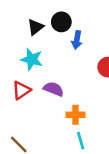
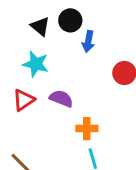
black triangle: (36, 27) -> (40, 26), turned -42

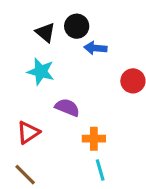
blue arrow: (88, 41) -> (95, 48), turned 85
red triangle: (24, 100) -> (28, 132), moved

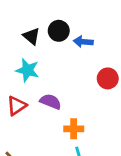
blue arrow: (95, 48) -> (83, 42), moved
red triangle: (28, 132) -> (17, 106), moved

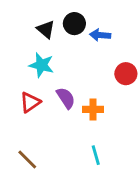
purple semicircle: (51, 102) -> (66, 98), turned 35
orange cross: (74, 129) -> (93, 109), moved

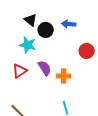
black circle: (74, 24) -> (46, 30), moved

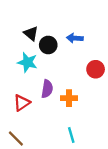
purple semicircle: (45, 68) -> (47, 89), turned 42
red triangle: (20, 71) -> (22, 103), moved

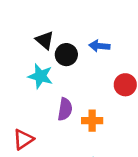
red triangle: (22, 103) -> (23, 139), moved

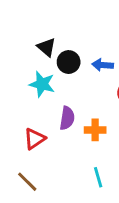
blue arrow: (99, 46) -> (103, 65), moved
red triangle: (23, 139) -> (35, 139), moved

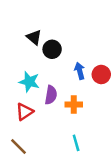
blue arrow: (103, 65) -> (80, 71), moved, turned 70
cyan star: (42, 84) -> (29, 82), moved

